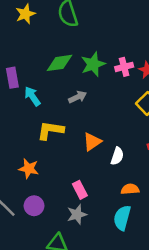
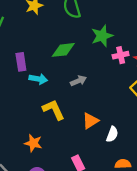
green star: (93, 64) -> (102, 36), moved
cyan arrow: (32, 96) -> (38, 79), turned 132
yellow L-shape: (50, 130) -> (54, 110), turned 55

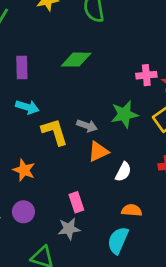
green star: (102, 36) -> (124, 114), moved
cyan arrow: (38, 79) -> (27, 107), moved
gray arrow: (78, 81) -> (87, 126), moved, turned 35

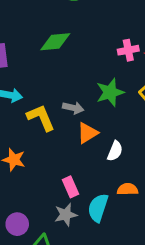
purple circle: (23, 212) -> (17, 224), moved
cyan semicircle: (118, 240) -> (98, 208), moved

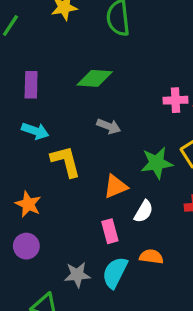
green star: (110, 92) -> (157, 163), moved
gray arrow: (73, 108) -> (109, 126), moved
pink rectangle: (70, 187) -> (110, 231), moved
purple circle: (17, 224) -> (26, 246), moved

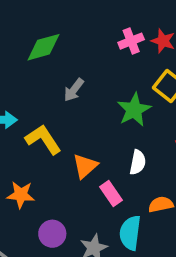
gray arrow: (109, 126) -> (74, 90), turned 125
orange triangle: (116, 187) -> (85, 166), moved
purple circle: (26, 246) -> (52, 234), moved

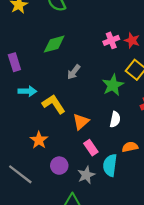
pink rectangle: (111, 194) -> (91, 148), moved
orange star: (21, 195) -> (39, 140), turned 30

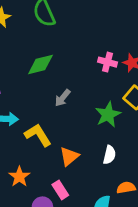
pink cross: (111, 40) -> (108, 62), turned 35
pink rectangle: (91, 148) -> (60, 190), moved

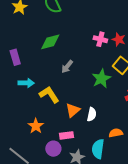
white semicircle: (109, 155) -> (92, 114), moved
pink rectangle: (60, 190) -> (67, 135), turned -64

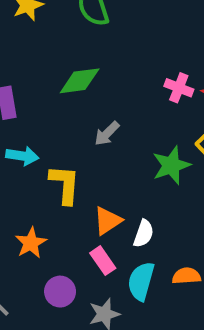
yellow L-shape: (49, 95) -> (65, 184), turned 30
pink rectangle: (67, 135) -> (103, 261), moved, turned 56
cyan semicircle: (98, 149) -> (141, 281), moved

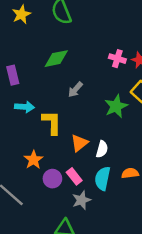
pink rectangle: (103, 261) -> (74, 176), moved
purple circle: (60, 292) -> (52, 179), moved

